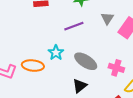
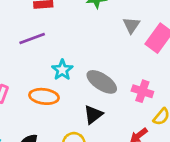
purple line: (74, 26) -> (32, 38), moved
orange ellipse: (33, 66) -> (44, 96), moved

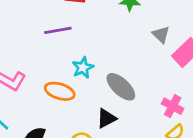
gray triangle: (131, 25) -> (161, 35), turned -30
pink cross: (142, 91) -> (173, 106), moved

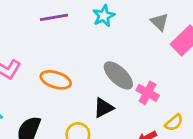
cyan star: (83, 68) -> (104, 16), moved
pink cross: (173, 106) -> (148, 93), moved

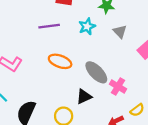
gray triangle: (160, 22) -> (120, 31), moved
orange ellipse: (56, 80) -> (60, 61), moved

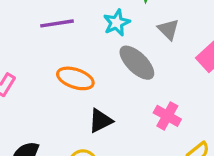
gray ellipse: (96, 72) -> (137, 63), moved
black triangle: (84, 96) -> (100, 121), moved

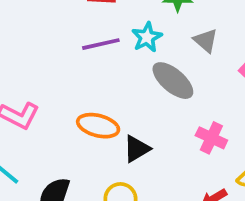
purple line: (57, 23) -> (101, 44), moved
orange ellipse: (75, 78) -> (98, 126), moved

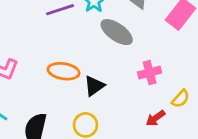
pink cross: (211, 138) -> (150, 73), turned -35

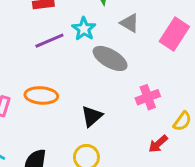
orange ellipse: (64, 71) -> (41, 95), moved

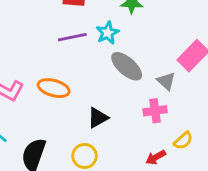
gray triangle: (130, 23) -> (166, 81), moved

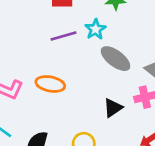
black triangle: (98, 118) -> (113, 108), moved

